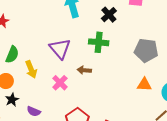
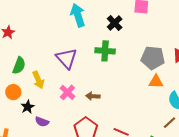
brown arrow: (84, 70) -> (93, 96), moved
orange triangle: (144, 85) -> (156, 82), moved
black star: (12, 100) -> (28, 107), moved

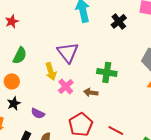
green cross: (105, 51) -> (107, 72), moved
yellow arrow: (38, 80) -> (51, 71), moved
black star: (28, 107) -> (14, 103), moved

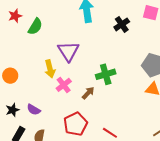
green semicircle: (20, 55) -> (35, 26), moved
green cross: (107, 72) -> (106, 74), turned -30
brown arrow: (91, 92) -> (88, 93), turned 120
black star: (14, 103) -> (12, 110), moved

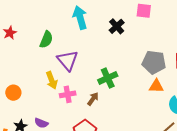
green semicircle: (35, 26) -> (46, 40), moved
pink cross: (64, 85) -> (68, 94), turned 35

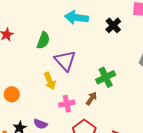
cyan arrow: (80, 18) -> (76, 17), turned -65
pink cross: (68, 94) -> (67, 104), moved

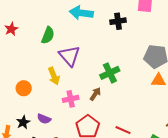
black cross: (113, 25) -> (118, 21), turned 35
orange circle: (12, 94) -> (24, 88), moved

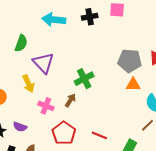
black cross: (118, 21) -> (90, 17), moved
pink cross: (71, 99) -> (46, 106), turned 35

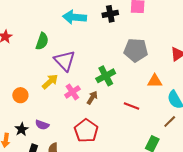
gray pentagon: (130, 61) -> (136, 50), moved
yellow arrow: (28, 84) -> (50, 82), turned -108
pink cross: (46, 106) -> (72, 92), moved, turned 35
red line: (99, 135) -> (132, 106), moved

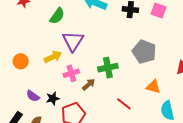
black star: (22, 129) -> (53, 98), moved

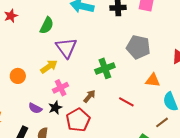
pink cross: (71, 73) -> (61, 88), moved
brown arrow: (89, 84) -> (89, 96), moved

